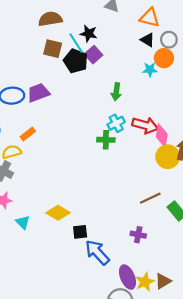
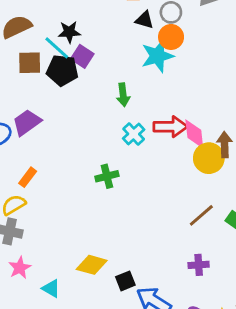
cyan star: (150, 70) -> (157, 56), size x1.6
green cross: (106, 140) -> (107, 176), moved

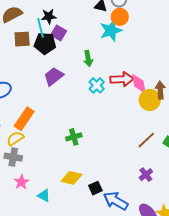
cyan line: (57, 48) -> (41, 28), turned 36
purple trapezoid: (27, 122) -> (54, 76), moved
green cross: (107, 176) -> (74, 137), moved
orange rectangle: (28, 177) -> (24, 119), size x1.6
purple cross: (199, 265) -> (146, 175), turned -32

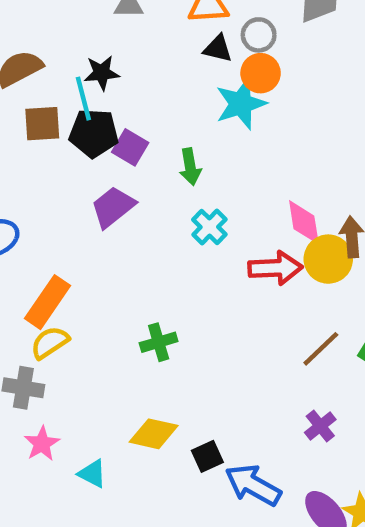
purple square: (59, 33) -> (130, 147), moved
red arrow: (122, 79) -> (275, 268), moved
yellow semicircle: (15, 138) -> (50, 342), moved

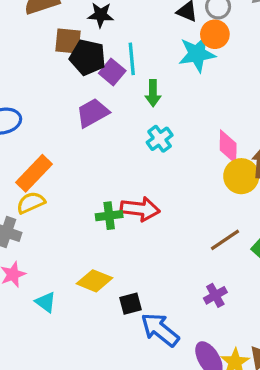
cyan line: (83, 99) -> (132, 59), moved
brown square: (42, 124) -> (68, 41), moved
red arrow: (275, 268) -> (140, 209), moved

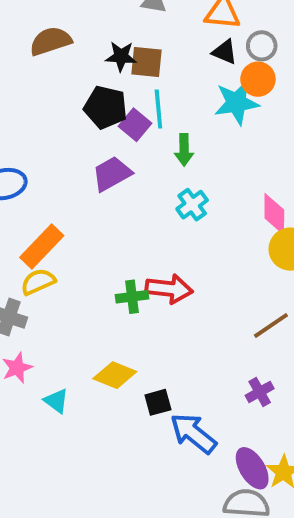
brown square: (68, 41) -> (146, 62), moved

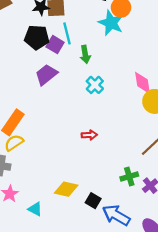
cyan star: (237, 103) -> (111, 23), turned -30
red arrow: (169, 289) -> (89, 135), size x0.6
green cross: (132, 297) -> (129, 176), moved
black square: (158, 402) -> (93, 201), turned -35

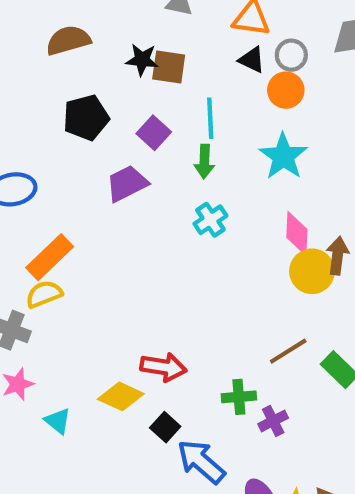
cyan star: (111, 23) -> (283, 156), moved
cyan line: (67, 33) -> (210, 118), moved
black pentagon: (37, 37) -> (86, 118), moved, turned -30
red arrow: (89, 135) -> (163, 367), moved, size x1.5

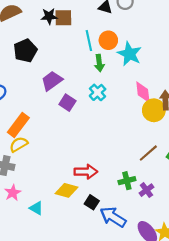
orange circle: (286, 90) -> (108, 40), moved
purple square: (154, 133) -> (67, 103), moved
green arrow: (204, 162) -> (99, 63), moved

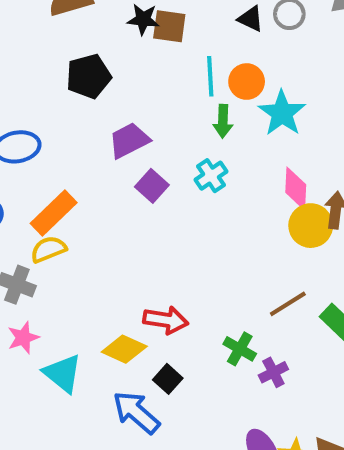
green cross: (127, 181) -> (240, 349), turned 35
cyan triangle: (36, 208) -> (63, 373), size x1.5
blue arrow: (113, 217) -> (136, 412), moved

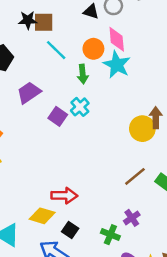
cyan line: (210, 76) -> (56, 50), moved, turned -35
purple square: (152, 186) -> (58, 116), moved
pink diamond: (296, 189) -> (117, 39), moved
green cross: (240, 349) -> (110, 235), moved

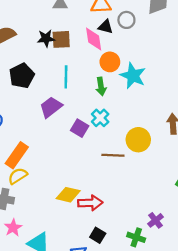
pink diamond: (117, 39) -> (94, 39), moved
cyan line: (56, 50) -> (66, 77), moved, turned 50
yellow circle: (142, 129) -> (138, 140), moved
brown line: (135, 176) -> (113, 155), moved, turned 45
yellow diamond: (42, 216) -> (68, 195), moved

